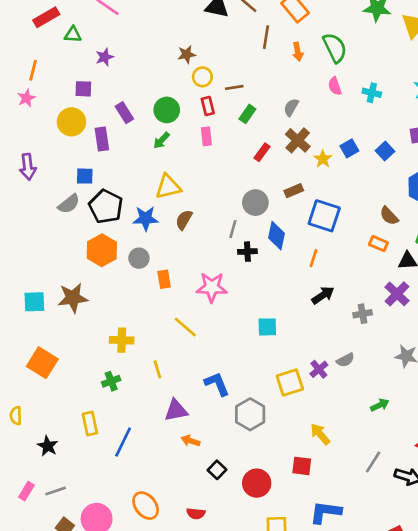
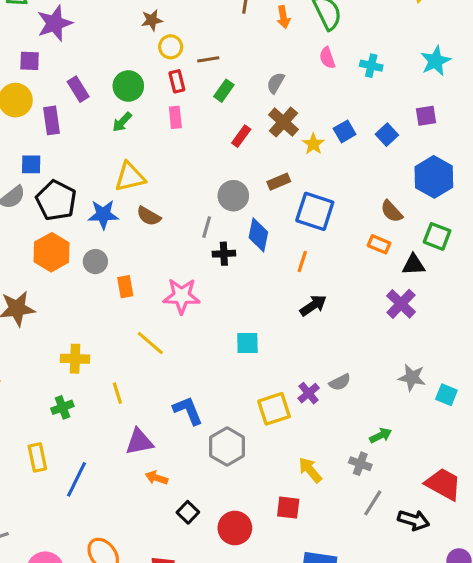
purple star: (105, 57) -> (55, 23), size x1.6
brown semicircle: (184, 220) -> (149, 216), turned -90
gray cross: (363, 314) -> (360, 464), moved, turned 30

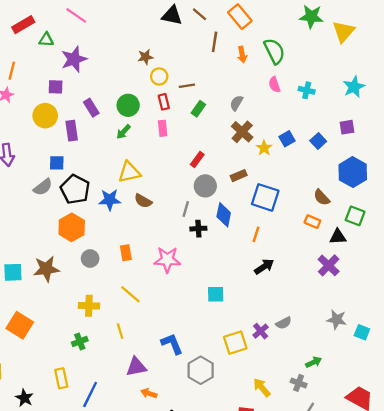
red rectangle: (241, 136) -> (197, 159), moved
gray circle: (95, 262) -> (90, 259), moved
yellow line: (150, 343) -> (130, 294), moved

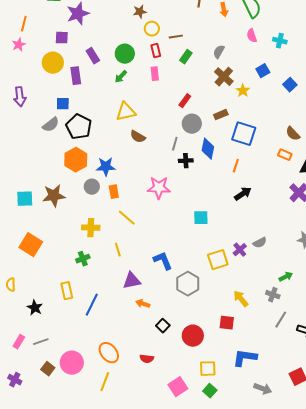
blue square: (287, 139) -> (263, 71), moved
blue star: (110, 200) -> (106, 167), moved
orange rectangle: (126, 253) -> (114, 192), moved

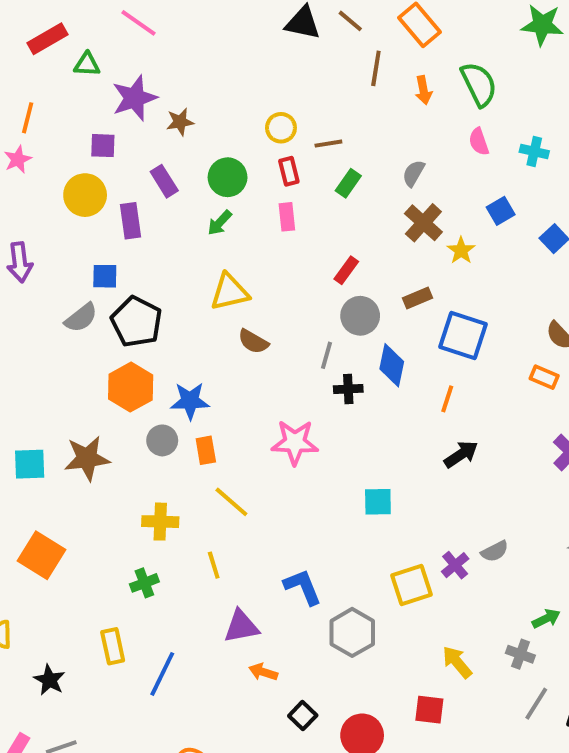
brown star: (140, 12) -> (180, 122), moved

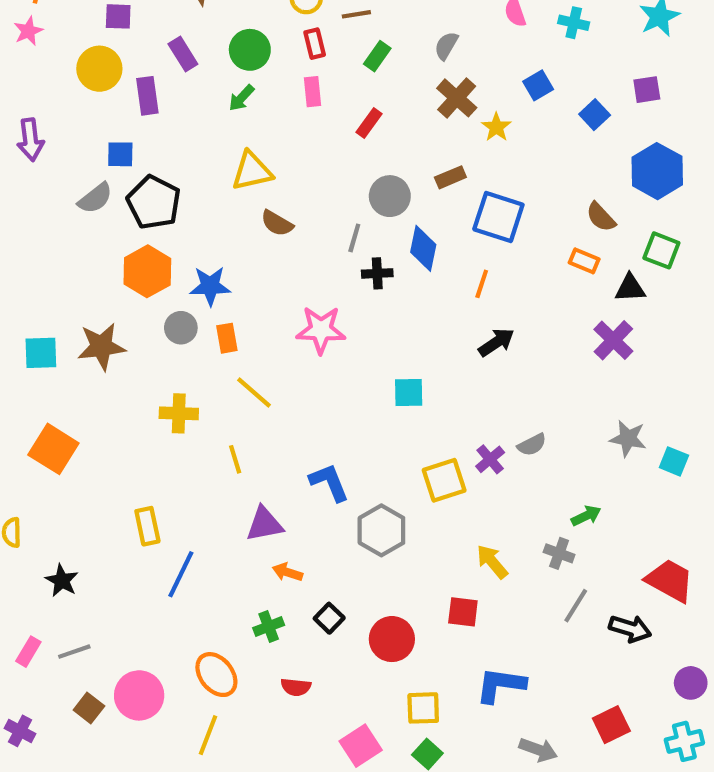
red rectangle: (346, 270) -> (369, 123), moved
green cross: (144, 583) -> (269, 626), moved
yellow rectangle: (113, 646) -> (147, 526), moved

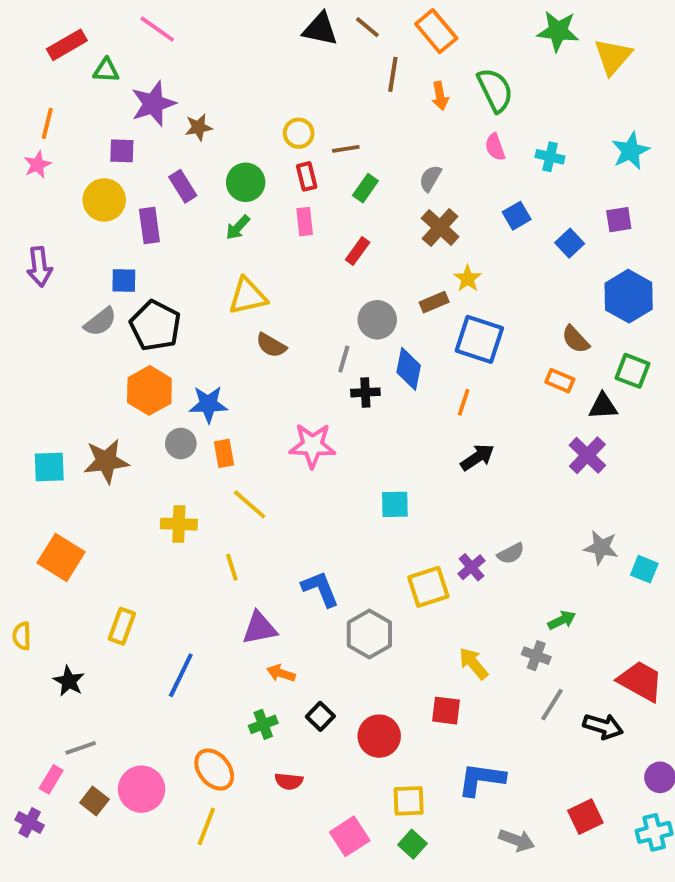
yellow star: (496, 127) -> (468, 279), moved
yellow rectangle: (147, 526) -> (122, 626), moved, turned 32
pink rectangle: (28, 652) -> (51, 779), moved

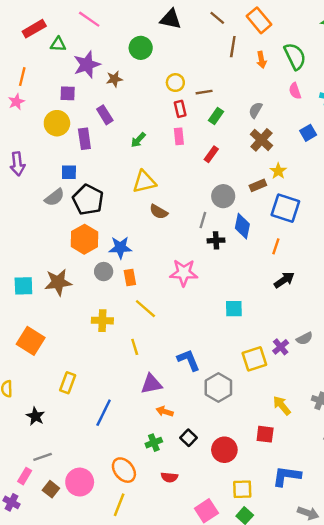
black triangle: (320, 29) -> (171, 19), moved
green circle: (246, 182) -> (141, 48), moved

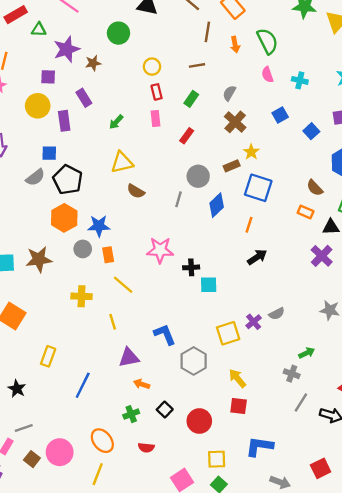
brown line: (204, 92) -> (197, 65), moved
blue diamond: (242, 226) -> (217, 205), turned 35
black cross: (216, 240) -> (191, 267), moved
yellow arrow: (282, 405) -> (237, 378), moved

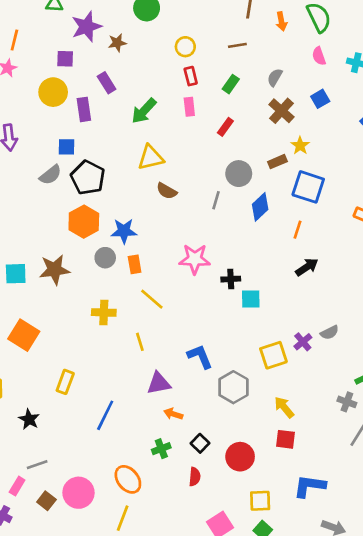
blue square: (280, 115) -> (320, 99), moved
green arrow: (116, 122) -> (144, 111), size x1.5
red semicircle: (146, 448) -> (195, 477), moved, turned -91

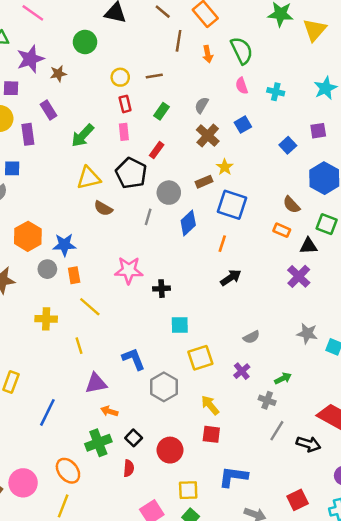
brown line: (237, 45) -> (154, 76), moved
black pentagon: (88, 178) -> (131, 173), moved
cyan square: (251, 299) -> (180, 325), moved
purple cross: (303, 342) -> (242, 371), moved
green cross: (161, 449) -> (98, 443), size x1.5

